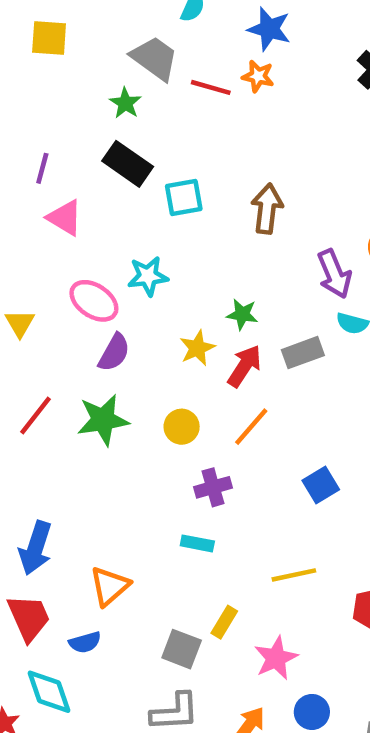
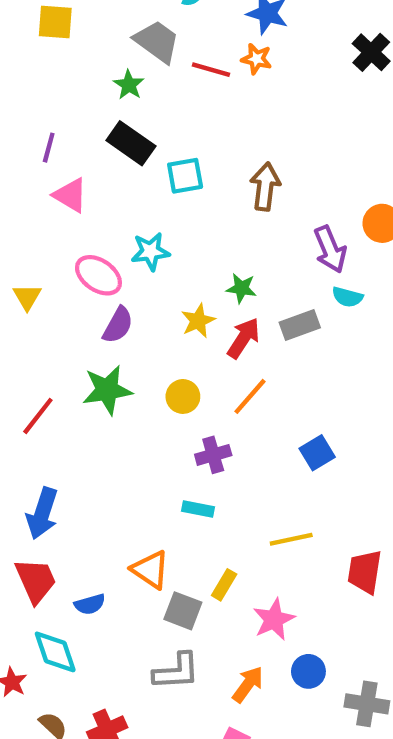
red line: (36, 415) -> (38, 416), moved
orange triangle: (110, 586) -> (150, 570), moved, turned -45

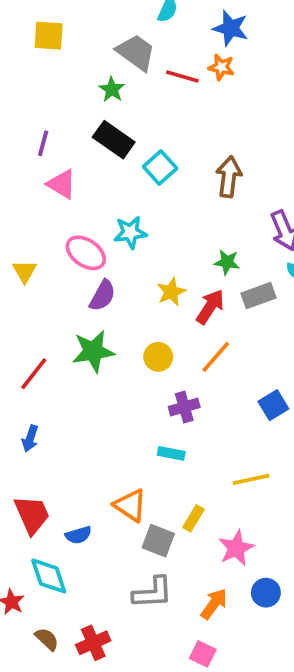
cyan square: (185, 176) -> (160, 167), turned -32
green star: (241, 288) -> (227, 262), moved
blue arrow: (42, 513) -> (30, 439), moved, size x0.6

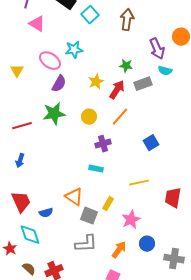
red line: (34, 374) -> (22, 126), turned 36

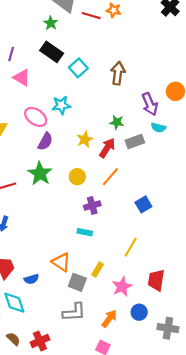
green star: (54, 114) -> (40, 173), turned -30
yellow line: (139, 183) -> (131, 247), turned -48
red trapezoid: (173, 198) -> (156, 280), moved

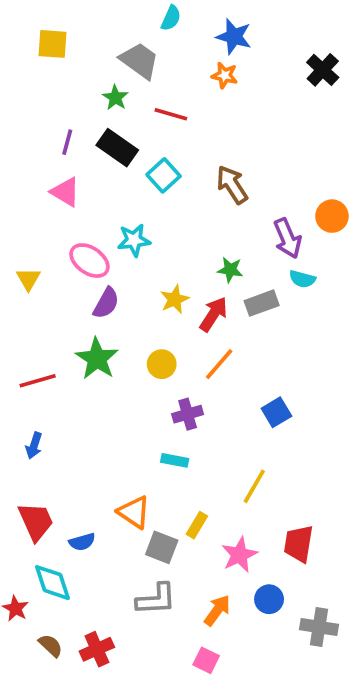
red line: (91, 16) -> (171, 114), moved
purple line: (11, 54) -> (67, 142), moved
brown arrow: (118, 73) -> (232, 185), turned -40

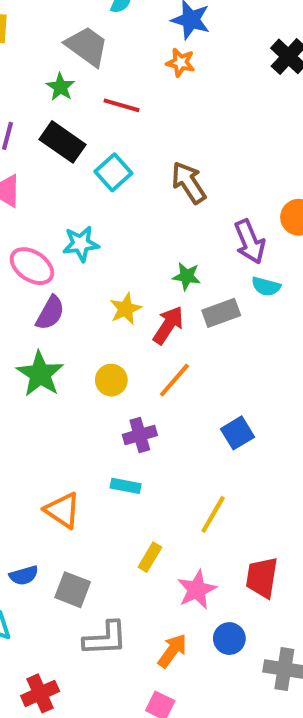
orange triangle: (134, 512) -> (62, 510), moved
gray square: (162, 547) -> (73, 590), moved

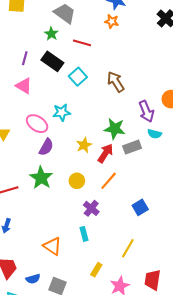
green star: (187, 276) -> (115, 129), size x1.5
purple cross: (140, 435) -> (91, 208), turned -35
cyan rectangle: (126, 486) -> (84, 234), turned 64

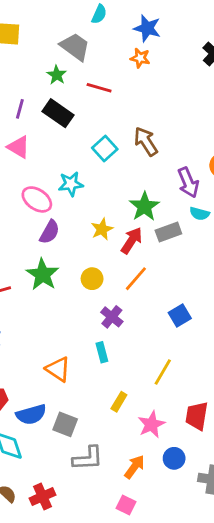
cyan square: (78, 77) -> (105, 149), moved
green star: (115, 129) -> (144, 207), turned 30
blue semicircle: (33, 279) -> (31, 414), size x1.5

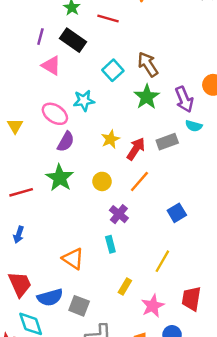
pink triangle: (18, 147) -> (51, 66), moved
green star: (144, 207) -> (147, 97), moved

